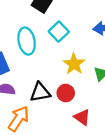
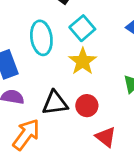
yellow star: (74, 64) -> (83, 61), moved

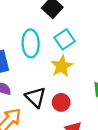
black triangle: (55, 103) -> (36, 97), turned 45

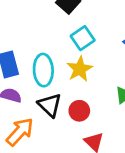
cyan ellipse: (31, 43) -> (43, 70), moved

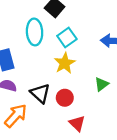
cyan ellipse: (43, 70) -> (35, 32), moved

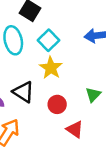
green triangle: (102, 84) -> (93, 95), moved
black triangle: (40, 93) -> (23, 92), moved

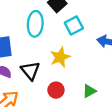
cyan square: (48, 40) -> (74, 25), moved

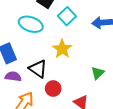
cyan ellipse: (35, 24) -> (31, 24), turned -60
red circle: (56, 90) -> (53, 89), moved

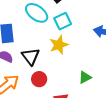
cyan square: (67, 16) -> (63, 21), moved

